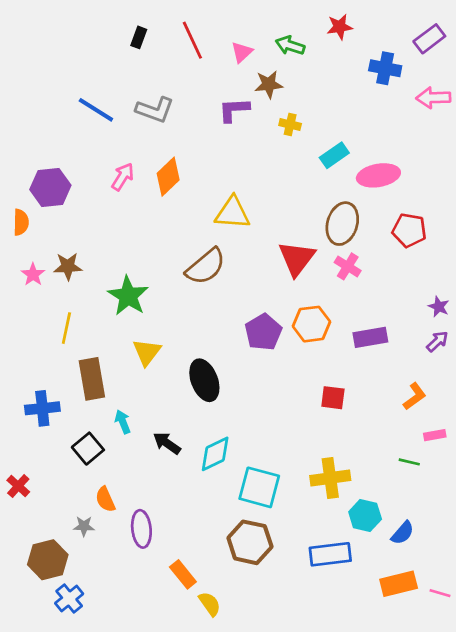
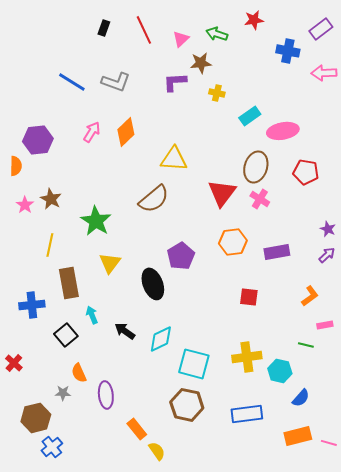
brown star: (68, 266) -> (51, 199), turned 30
purple pentagon: (263, 332) -> (181, 256), moved
cyan hexagon: (365, 515) -> (280, 371), moved

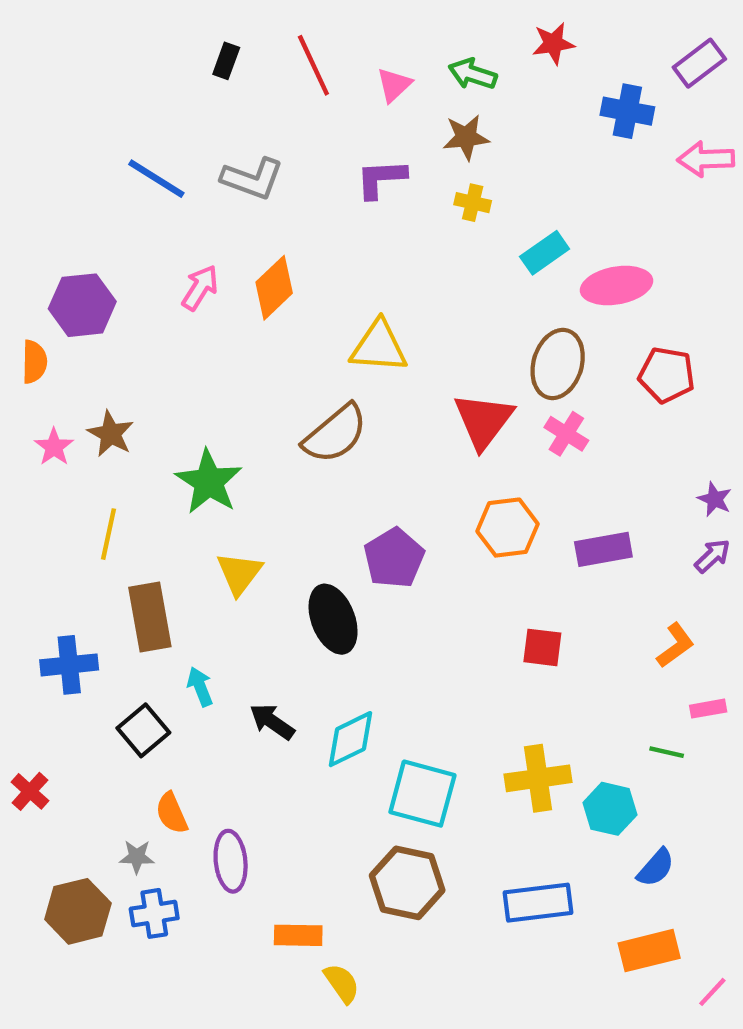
brown star: (201, 63) -> (466, 137), moved
orange rectangle: (137, 429) -> (298, 935), turned -50
pink line: (329, 443) -> (712, 992), moved, turned -63
blue cross: (52, 447) -> (154, 913), moved, turned 30

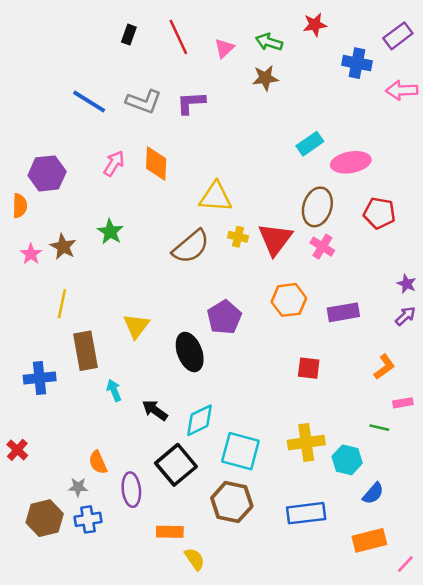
purple L-shape: (381, 179) -> (191, 103), moved
yellow cross: (473, 203) -> (238, 237), moved
orange diamond: (274, 288) -> (156, 164), turned -44
green star: (209, 482) -> (110, 232), moved, size x0.7
black square: (143, 730) -> (176, 465), moved, size x1.4

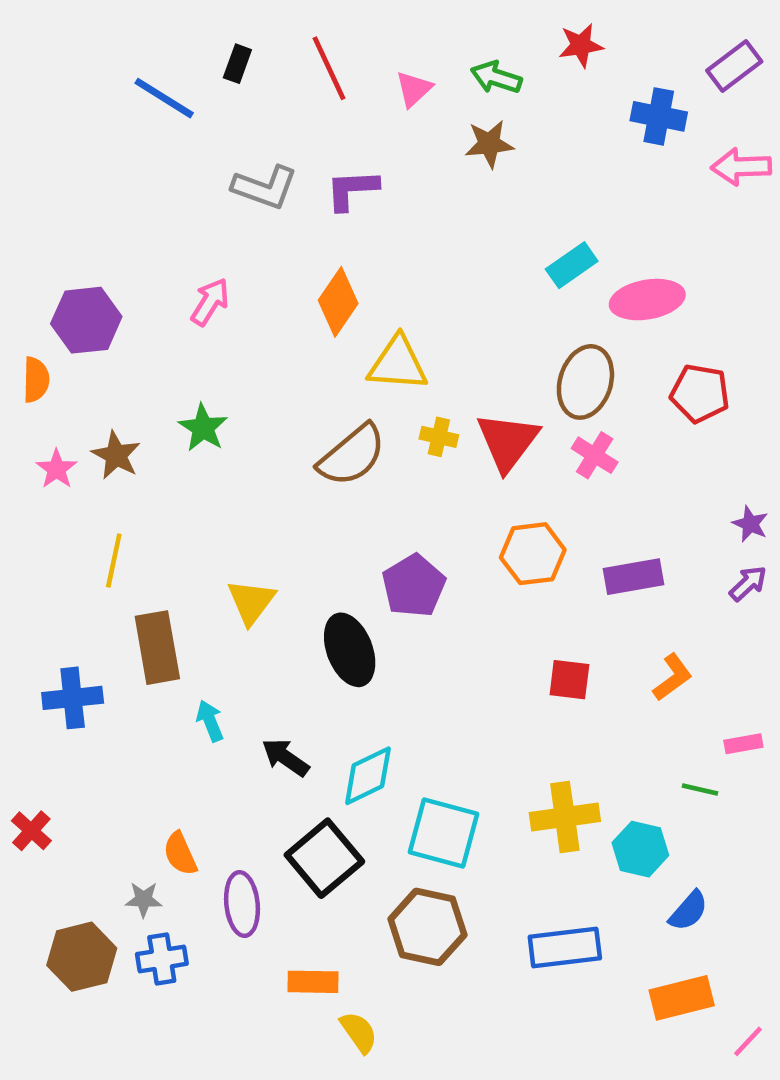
blue line: (89, 102) -> (164, 98), moved
orange diamond: (156, 164) -> (338, 302), moved, turned 32
orange L-shape: (384, 367) -> (672, 677), moved

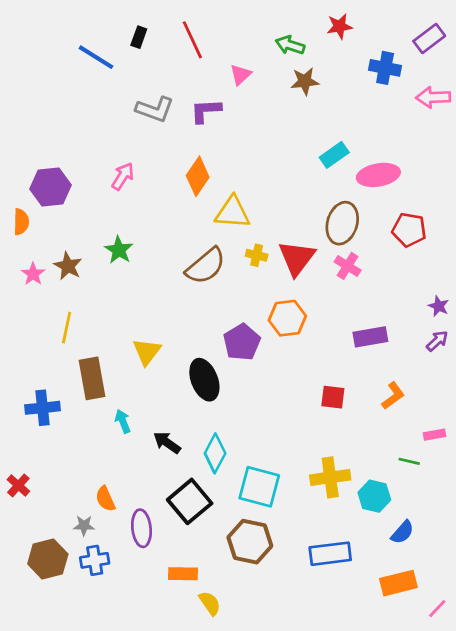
pink triangle: (414, 89) -> (241, 75), moved
brown star: (489, 144) -> (305, 81), moved
orange hexagon: (533, 554) -> (287, 318), moved
cyan diamond: (368, 776) -> (215, 453), turned -36

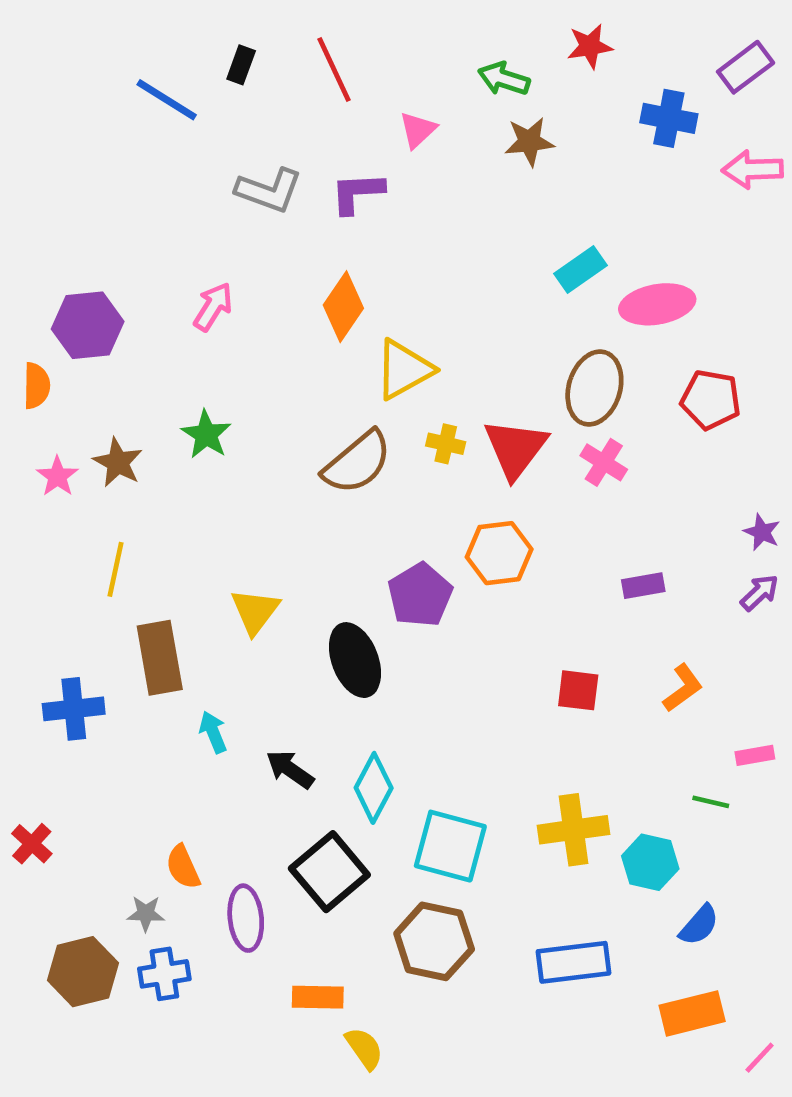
yellow triangle: (232, 212) -> (404, 369), turned -33
purple rectangle: (370, 337) -> (643, 586), size x0.7

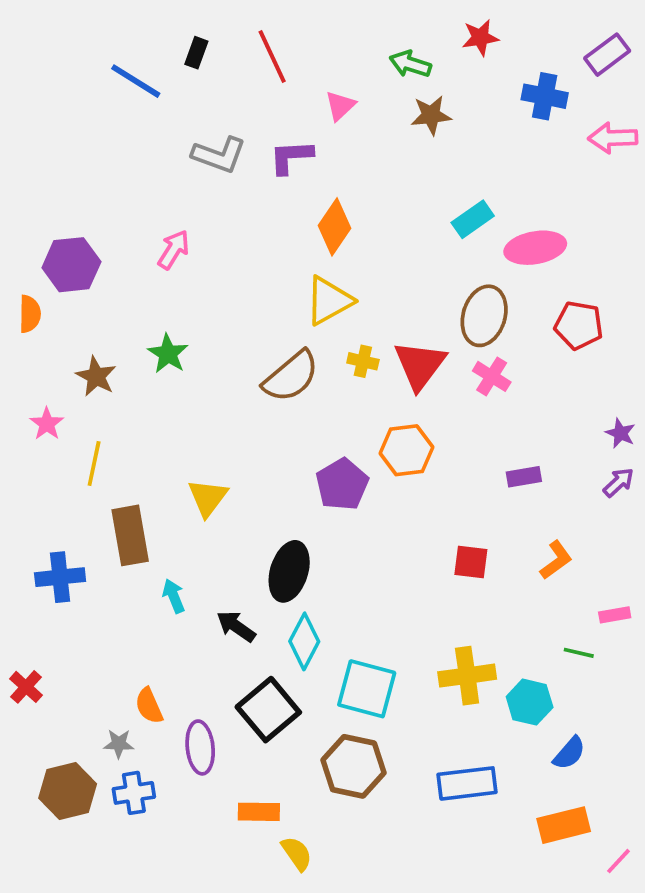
orange diamond: (343, 307) -> (335, 227), moved
pink star: (57, 476) -> (47, 424), moved
black ellipse: (355, 660) -> (289, 571), moved, turned 38

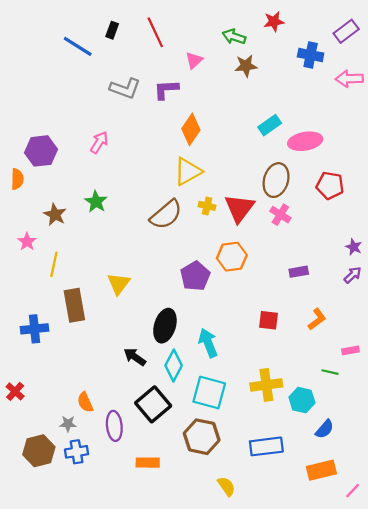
cyan arrow: (174, 596) -> (208, 343), moved, size x1.5
yellow semicircle: (297, 853) -> (226, 486), moved

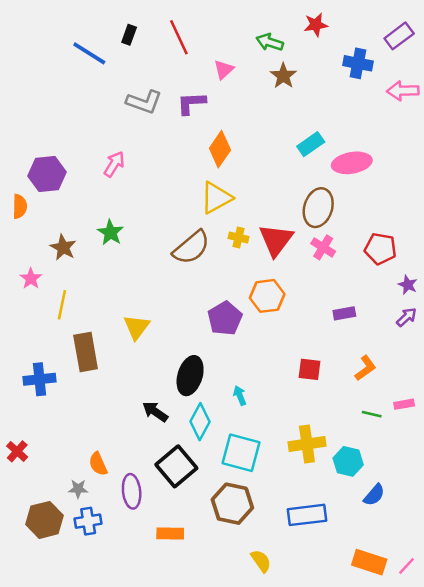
brown star: (246, 66) -> (283, 76), turned -30
red pentagon: (330, 185) -> (380, 249), moved
cyan arrow: (208, 343) -> (240, 395), size x0.6
green line: (330, 372) -> (372, 414), moved
orange rectangle: (321, 470) -> (369, 562), moved, turned 32

